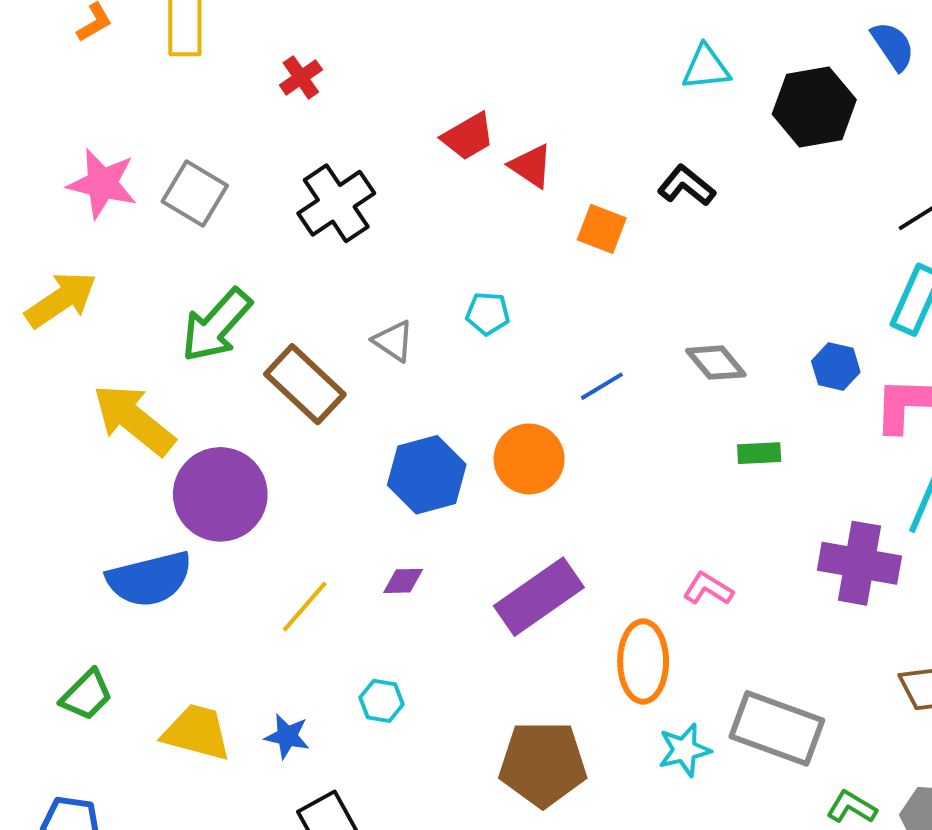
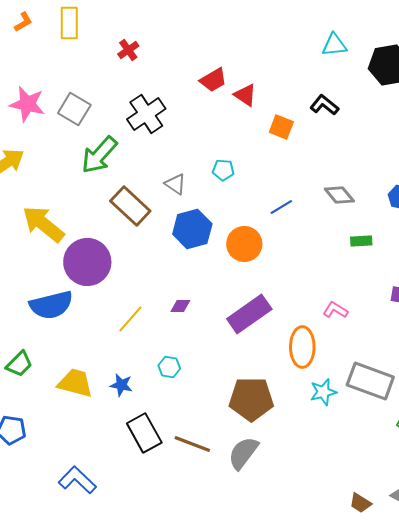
green arrow: (216, 325) -> (99, 155), moved
blue hexagon: (427, 475) -> (192, 229), moved

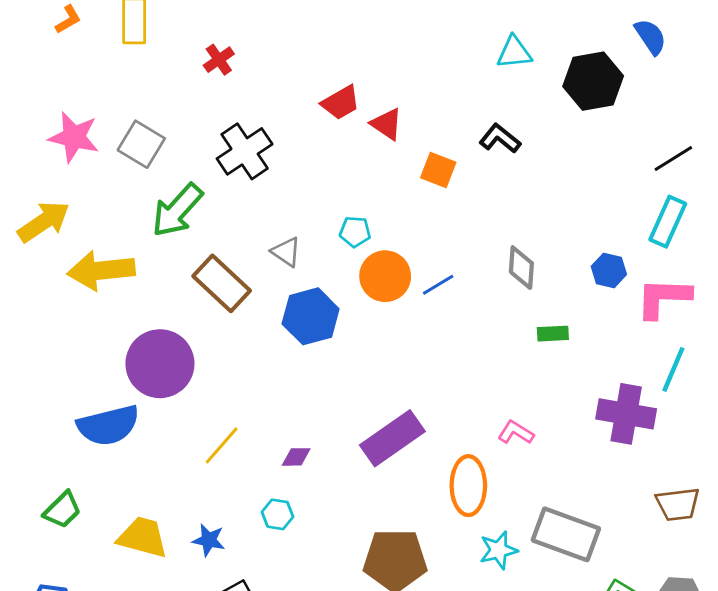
gray diamond: (339, 195) -> (521, 268), turned 44
yellow arrow: (43, 224) -> (101, 270), moved, turned -45
orange circle: (244, 244) -> (385, 276), moved
purple diamond: (180, 306) -> (296, 457), moved

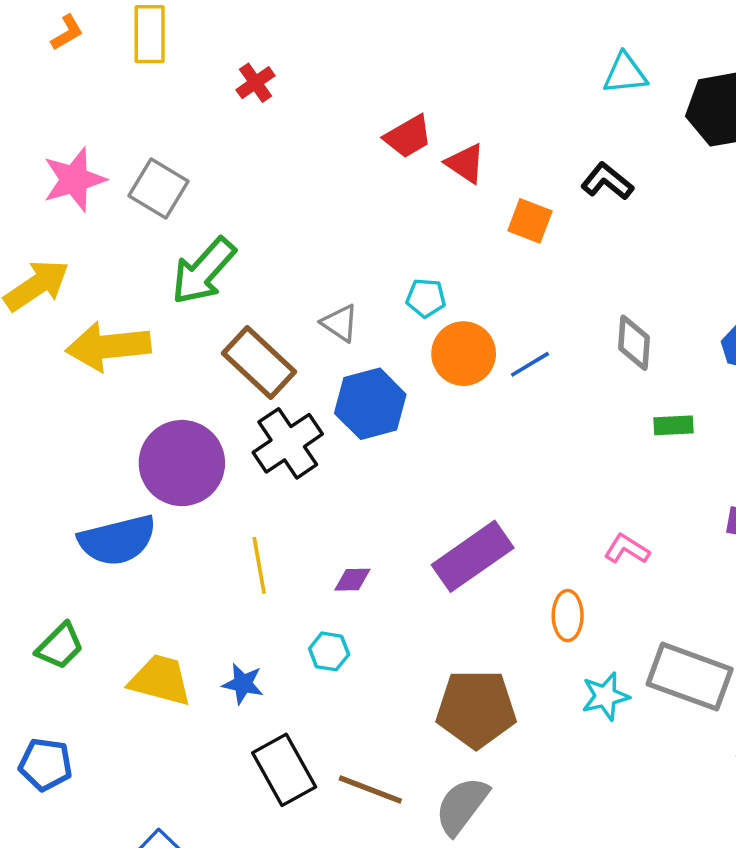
pink star: (74, 137) -> (74, 180), turned -30
black cross: (245, 151) -> (288, 443), moved
yellow line: (222, 445) -> (259, 565), turned -51
orange ellipse: (468, 486) -> (568, 616), size x0.7

